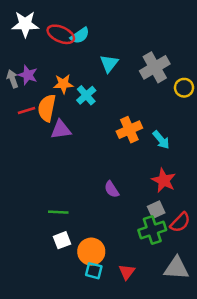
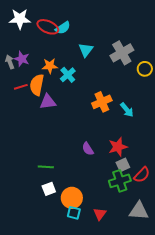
red star: (164, 180) -> (118, 147), moved, turned 30

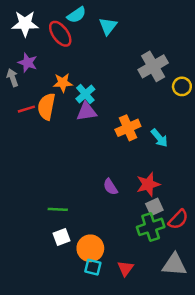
red ellipse: (48, 27) -> (60, 34), turned 30
cyan semicircle: (63, 28) -> (77, 15), moved
cyan triangle: (86, 50) -> (108, 26), moved
purple star: (22, 59) -> (28, 63), moved
purple triangle: (48, 102) -> (87, 112), moved

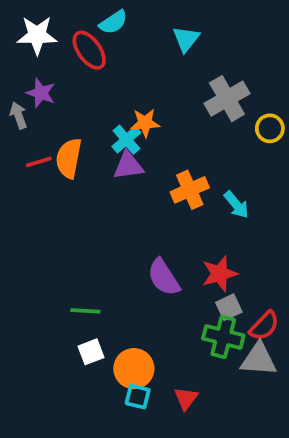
cyan triangle: (108, 26) -> (186, 39), moved
orange star: (63, 83) -> (145, 123), moved
purple semicircle: (110, 187) -> (164, 277), size x1.5
green cross: (151, 227) -> (223, 337), turned 32
gray triangle: (174, 265) -> (259, 359), moved

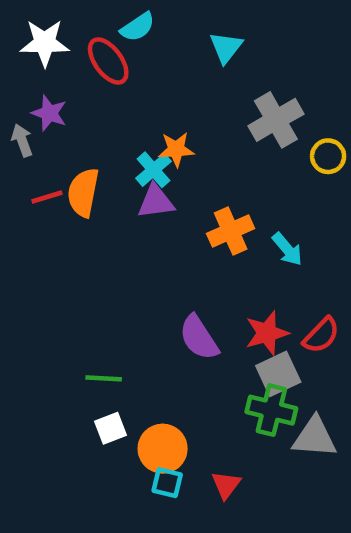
gray square: (229, 307) -> (278, 374), size x1.4
red semicircle: (264, 326) -> (321, 335), moved

